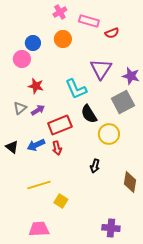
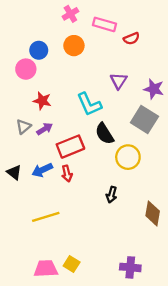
purple triangle: (101, 69) -> (119, 81), size x0.7
gray square: (123, 102) -> (144, 120), turned -30
yellow square: (61, 201) -> (72, 264), moved

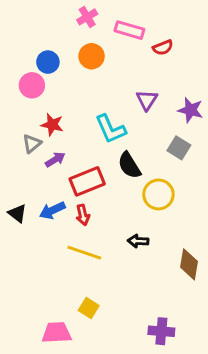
gray square: (144, 120) -> (179, 148), size x0.7
gray triangle: (23, 127) -> (32, 144), moved
black arrow: (112, 195) -> (138, 241), turned 77
yellow line: (46, 217) -> (84, 253), moved, turned 36
yellow square: (72, 264) -> (89, 308), moved

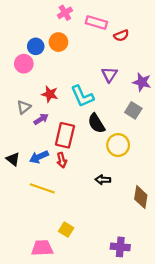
orange circle: (92, 56) -> (58, 42), moved
red star: (52, 125) -> (50, 94), moved
red rectangle: (87, 181) -> (65, 135), turned -55
yellow line: (84, 253) -> (42, 188), moved

